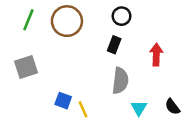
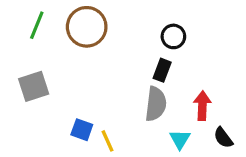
black circle: (122, 16) -> (173, 36), moved
black rectangle: (114, 45) -> (162, 70), moved
red arrow: (156, 55) -> (202, 106), moved

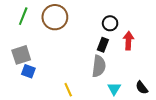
red arrow: (202, 106) -> (128, 41), moved
blue square: (82, 130) -> (28, 71), moved

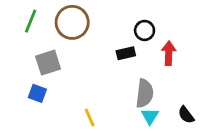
black rectangle: (103, 45) -> (126, 53), moved, turned 56
gray square: (21, 55) -> (48, 63), moved
gray semicircle: (99, 66) -> (145, 93), moved

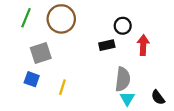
yellow line: (90, 118) -> (62, 87), moved, turned 42

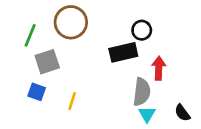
green line: (26, 18) -> (30, 35), moved
black rectangle: (107, 45) -> (123, 52), size x1.5
red arrow: (143, 45) -> (159, 68), moved

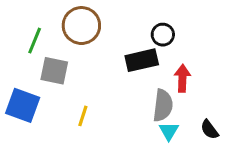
gray square: (47, 62) -> (54, 71), turned 30
blue square: (37, 92) -> (23, 105), moved, size x1.6

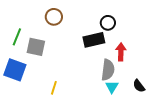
brown circle: (81, 26) -> (54, 17), size x0.7
green line: (35, 41) -> (17, 37), moved
yellow line: (83, 116) -> (54, 88), moved

